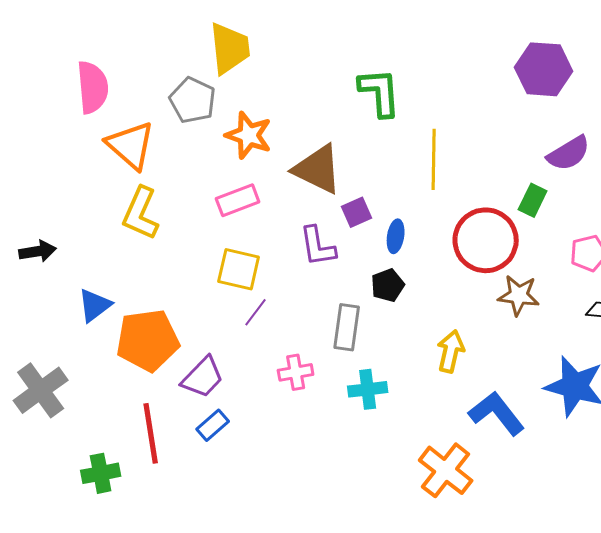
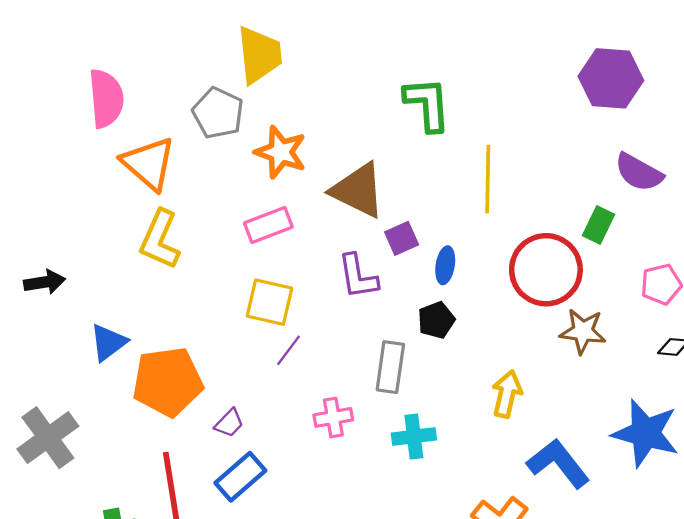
purple semicircle: (569, 153) -> (639, 172), turned 60
purple trapezoid: (203, 377) -> (229, 423), size x0.6
blue rectangle: (213, 425) -> (240, 477), size x1.4

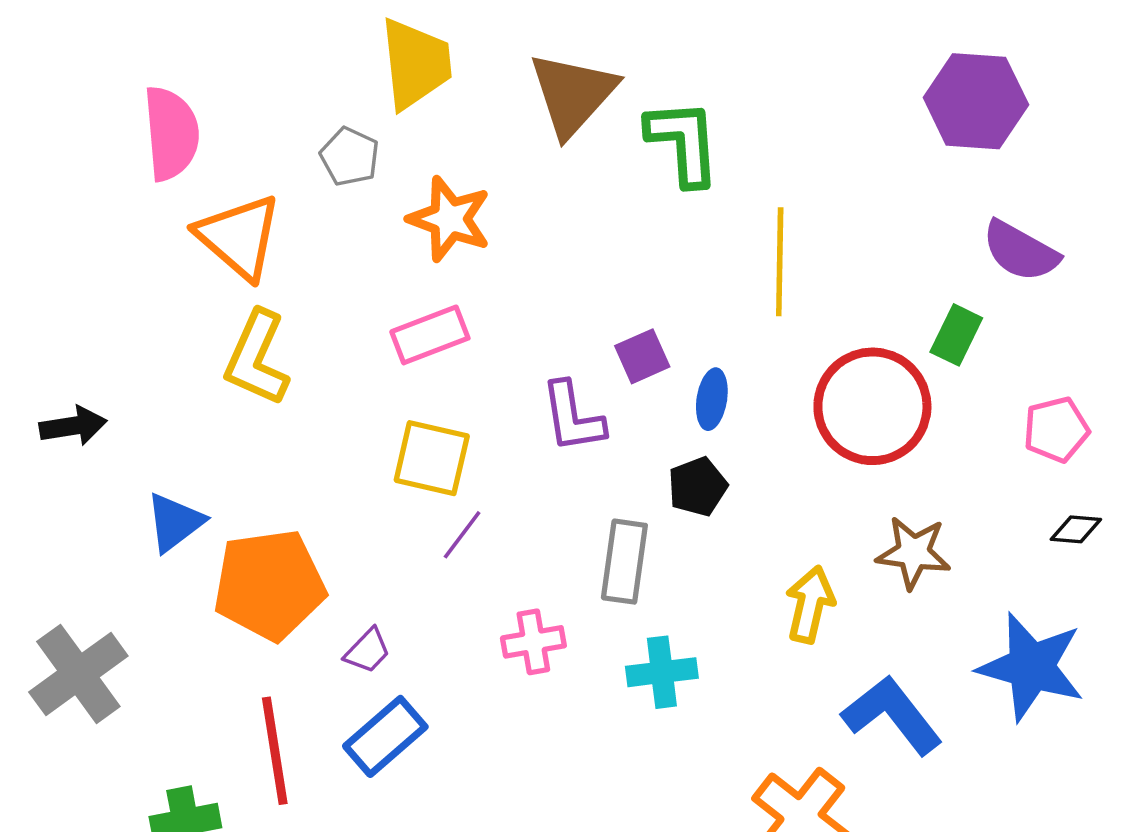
gray pentagon: (218, 113) -> (350, 157), size x0.7
brown triangle: (358, 190) -> (573, 94), moved, turned 46
brown star: (583, 331) -> (913, 553), moved

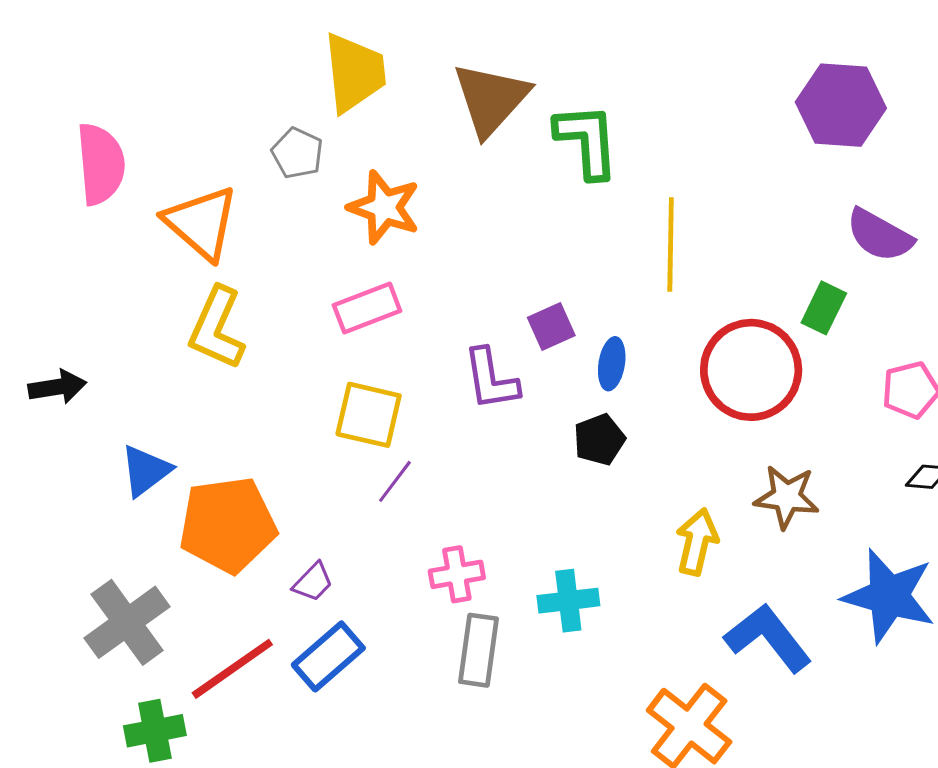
pink semicircle: (171, 133) -> (101, 164), moved
gray rectangle: (624, 562) -> (479, 650), moved
gray cross: (78, 674) -> (127, 622), moved
red line: (275, 751) -> (232, 669), turned 64

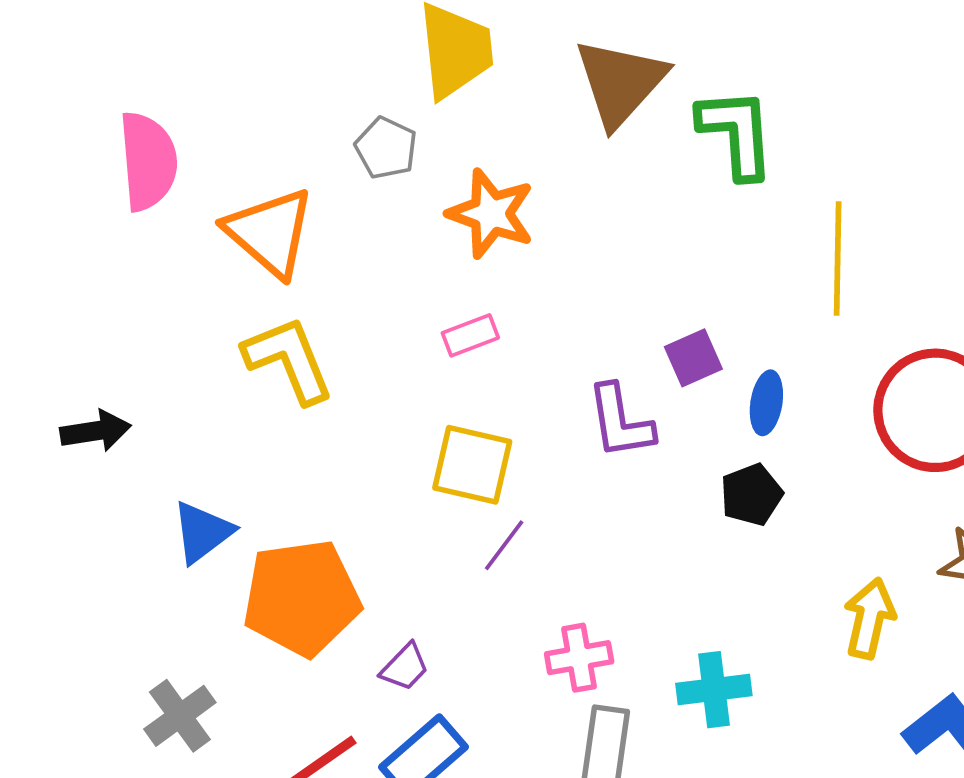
pink rectangle: (367, 308) -> (470, 335), size x0.7
yellow L-shape: (217, 328) -> (289, 360), turned 134
gray cross: (127, 622) -> (180, 716), size x0.7

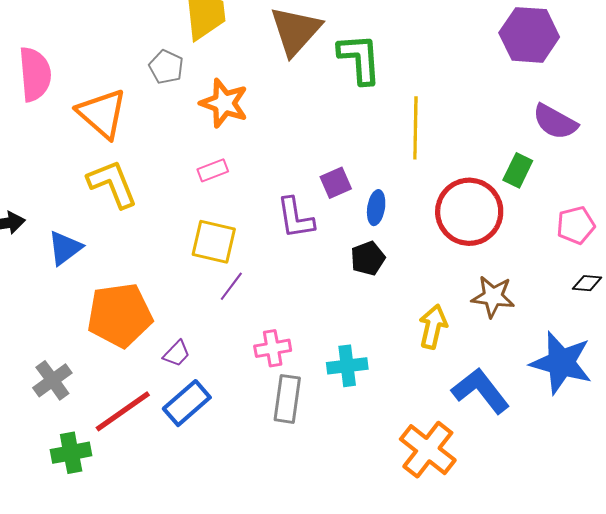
blue triangle: (202, 532) -> (65, 248), moved

